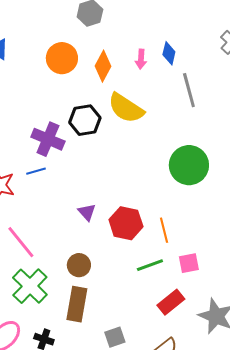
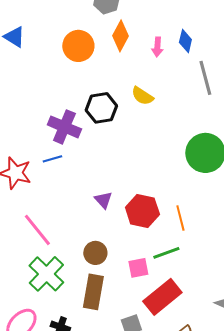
orange diamond: (103, 66) -> (120, 36), moved
yellow semicircle: (126, 108) -> (142, 96), size x0.6
pink square: (189, 263) -> (138, 268), moved
red rectangle: (171, 302) -> (162, 297), moved, size x1.4

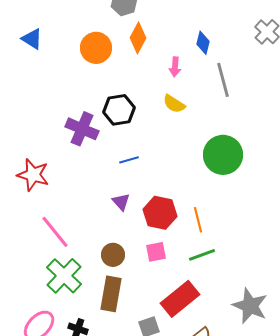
pink arrow: (157, 47) -> (175, 67), moved
yellow semicircle: (142, 96) -> (174, 104), moved
blue line: (52, 159) -> (129, 160), moved
green line: (166, 253) -> (202, 255), moved
pink square: (138, 268) -> (156, 252), moved

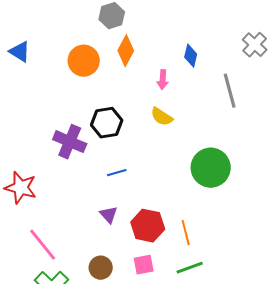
gray line: (223, 80) -> (230, 91), moved

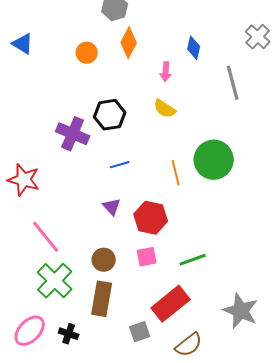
orange circle: (84, 61) -> (87, 53), size x0.7
orange line: (186, 233) -> (176, 173), moved

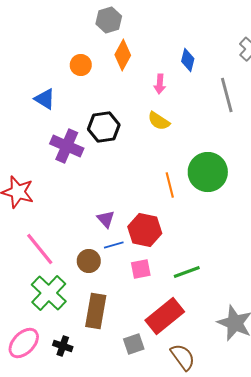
blue triangle: (23, 44) -> (45, 99), moved
blue line: (120, 165) -> (114, 245), moved
brown circle: (104, 260) -> (89, 261), moved
brown semicircle: (189, 345) -> (183, 357), turned -88

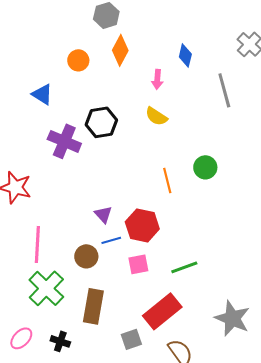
green circle: (208, 172) -> (205, 167), size x0.6
pink line: (40, 249) -> (37, 244), turned 42
pink ellipse: (24, 343) -> (21, 338), size x0.7

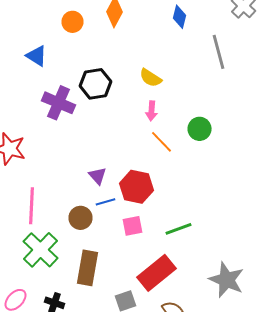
pink arrow: (157, 79) -> (152, 111), moved
orange line: (167, 180) -> (162, 142), turned -30

